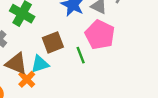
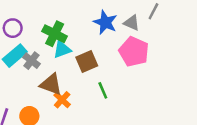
green line: (81, 55) -> (103, 90), moved
cyan triangle: (40, 64) -> (62, 50), moved

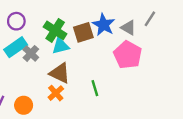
brown square: (87, 61) -> (83, 32), moved
brown triangle: (51, 84) -> (60, 73), moved

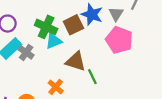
gray triangle: (128, 28) -> (116, 14), turned 42
brown triangle: (60, 73) -> (76, 61), moved

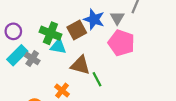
cyan triangle: (54, 41) -> (58, 46), turned 35

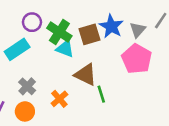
purple circle: (13, 31) -> (32, 22), moved
gray cross: (32, 58) -> (27, 86), moved

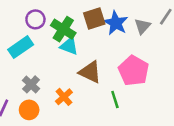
brown square: (90, 34) -> (94, 18), moved
pink pentagon: (137, 59) -> (134, 71), moved
green line: (101, 94) -> (115, 100), moved

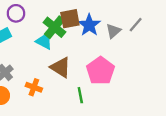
green cross: (63, 29) -> (54, 27), moved
orange cross: (64, 97) -> (34, 87), turned -35

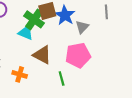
gray line: (136, 25) -> (106, 12), turned -40
gray triangle: (113, 31) -> (82, 27), moved
pink pentagon: (100, 71) -> (78, 55), turned 30

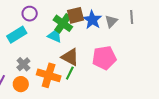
gray triangle: (82, 27) -> (111, 21), moved
orange cross: (20, 74) -> (49, 75), size x1.6
green line: (62, 78) -> (70, 73), moved, turned 40

